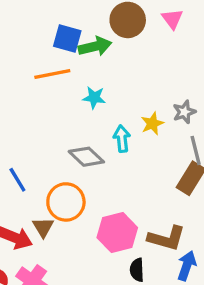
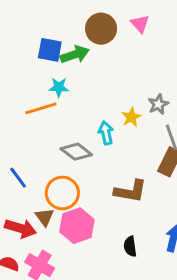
orange line: (52, 74) -> (41, 108), moved
cyan star: (94, 98) -> (59, 87), moved
pink hexagon: (117, 233) -> (77, 226), moved
brown L-shape: (167, 238) -> (130, 191), moved

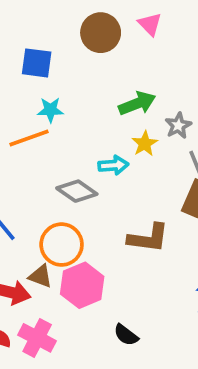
green arrow: (75, 55) -> (137, 103), moved
cyan arrow: (106, 133) -> (113, 165), turned 100
brown triangle: (45, 217) -> (40, 276), turned -30
black semicircle: (130, 246) -> (126, 335), moved, turned -42

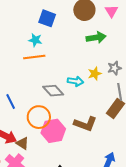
green arrow: (137, 103) -> (96, 38), moved
cyan star: (50, 110) -> (35, 40), moved
brown triangle: (40, 276) -> (22, 143), moved
pink hexagon: (82, 285) -> (53, 131), moved

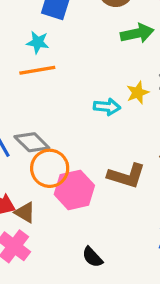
gray diamond: (53, 91) -> (32, 142), moved

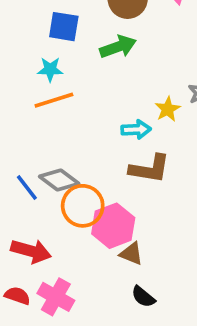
green arrow: (137, 33) -> (118, 47), moved
brown L-shape: (126, 176) -> (150, 169), moved
brown triangle: (25, 213) -> (131, 254), moved

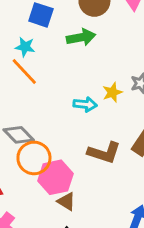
orange line: (54, 100) -> (24, 71), turned 56
brown L-shape: (150, 169) -> (104, 153), moved

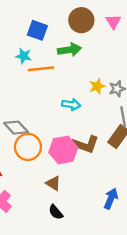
orange line: (24, 71) -> (41, 69), moved, turned -55
yellow star: (112, 92) -> (97, 86), moved
pink hexagon: (55, 177) -> (63, 150), moved

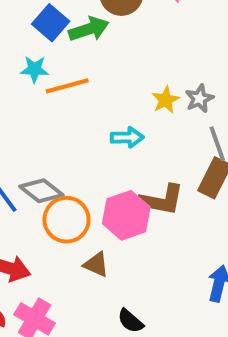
blue square: (37, 30) -> (51, 23), turned 30
green arrow: (69, 50) -> (89, 29), moved
brown triangle: (53, 183) -> (96, 264), moved

